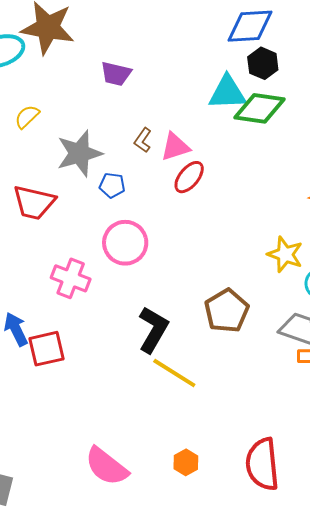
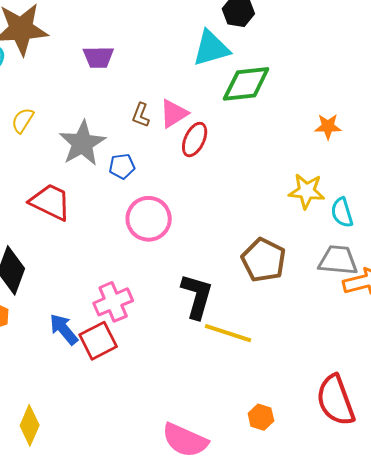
green diamond: (259, 108) -> (246, 84), moved
red trapezoid: (34, 202) -> (50, 202), turned -153
pink cross: (71, 278) -> (113, 302), moved, turned -30

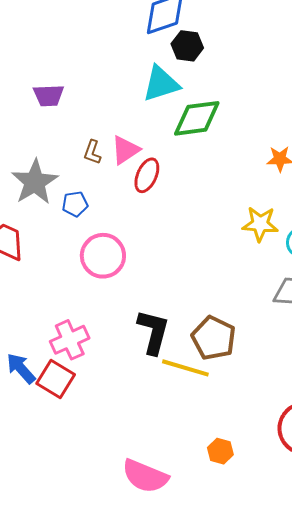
brown pentagon: (264, 260) -> (214, 338), moved
red square: (98, 341) -> (56, 379), turned -30

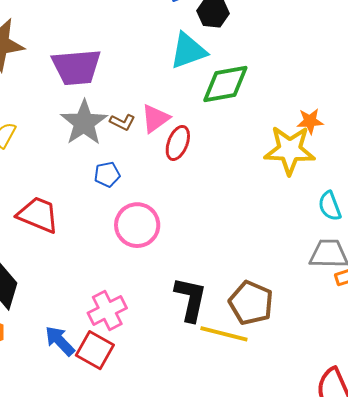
purple trapezoid: (49, 95) -> (76, 67), size x1.6
brown L-shape: (92, 152) -> (122, 122), turned -80
gray star: (35, 182) -> (84, 123), moved
yellow star: (260, 224) -> (290, 150), moved, size x1.4

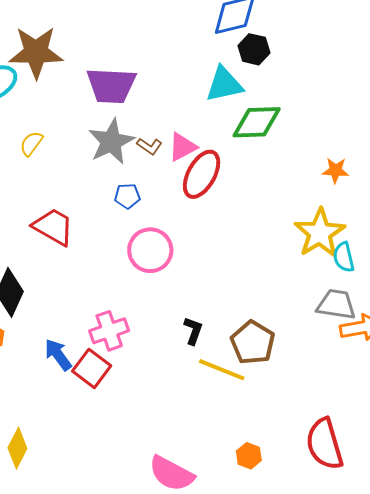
red ellipse: (178, 143) -> (202, 174), size x1.4
yellow star: (290, 150) -> (320, 233), moved, turned 30
black L-shape: (191, 299) -> (193, 331), size x0.6

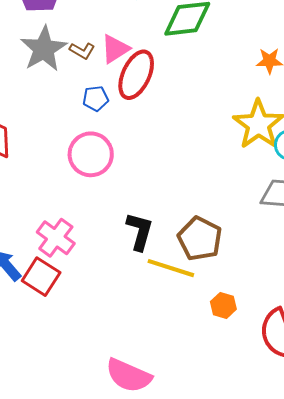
blue pentagon: (127, 196) -> (96, 98), moved
pink cross: (109, 331) -> (56, 238), turned -30
black L-shape: (193, 331) -> (140, 231), size x1.4
orange hexagon: (249, 456) -> (223, 305), moved

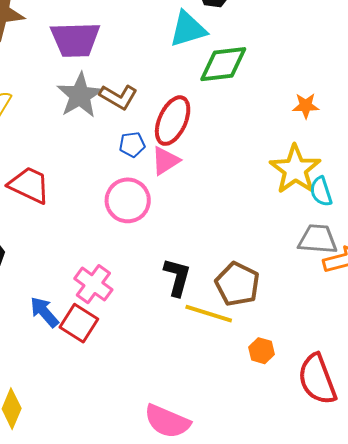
pink triangle: (115, 49) -> (165, 161), moved
brown L-shape: (82, 51) -> (118, 97), size x1.5

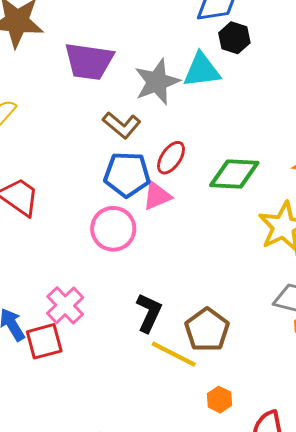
green diamond: (223, 64) -> (234, 174), moved
gray star: (80, 95) -> (157, 82), moved
red ellipse: (173, 121) -> (171, 158), size x0.7
blue pentagon: (132, 145) -> (127, 174), size x1.8
red square: (79, 323) -> (44, 341), turned 33

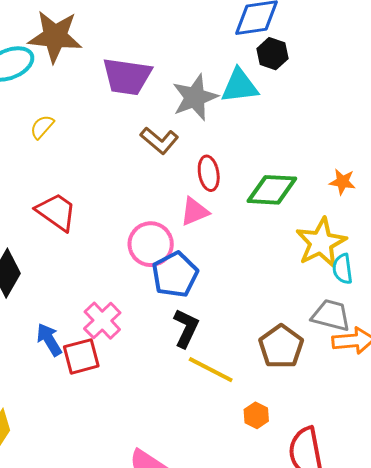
red ellipse: (171, 158) -> (209, 173), turned -44
blue pentagon: (127, 174) -> (175, 275), moved, turned -30
brown pentagon: (207, 330) -> (281, 347), moved

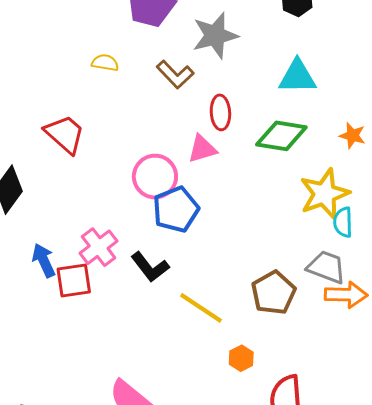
cyan triangle: (240, 86) -> (297, 77), moved
yellow semicircle: (42, 127) -> (105, 63), moved, turned 52
black L-shape: (186, 328) -> (150, 267), moved, turned 111

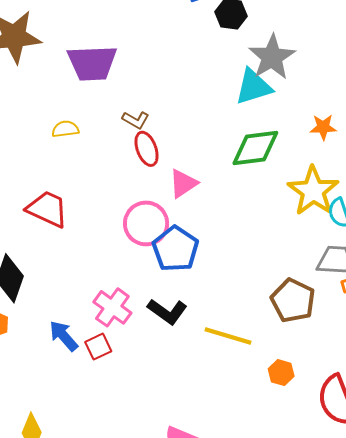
gray star: (215, 36) -> (272, 57), moved
brown L-shape: (175, 74) -> (136, 120), size x0.7
red ellipse: (220, 112) -> (147, 149), moved
red square: (74, 281) -> (98, 347), size x0.7

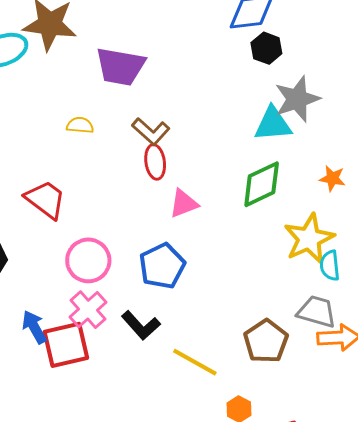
brown L-shape: (136, 120) -> (151, 131), size x1.4
green diamond: (255, 148) -> (262, 184), turned -30
pink circle: (146, 223) -> (88, 260), moved
red square: (98, 347) -> (66, 345), size x1.8

